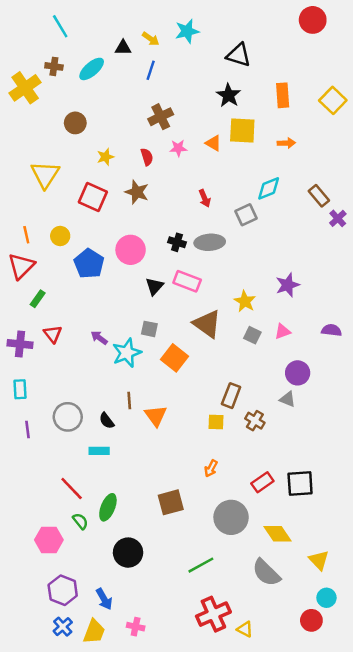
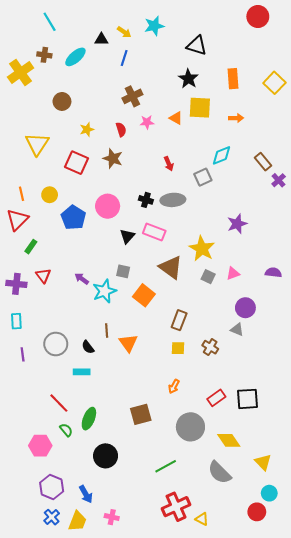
purple star: (288, 285) -> (237, 224), moved
yellow star: (245, 301) -> (202, 249), size x1.4
brown rectangle: (231, 396) -> (179, 320), moved

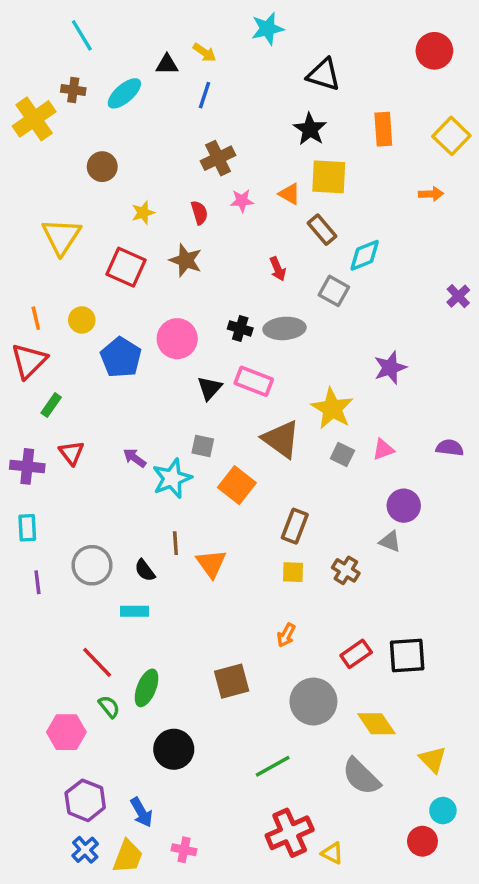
red circle: (258, 17) -> (434, 51), moved
cyan star: (154, 26) -> (267, 29), moved
orange arrow: (236, 118) -> (431, 194), moved
brown rectangle: (263, 162) -> (322, 230), moved
gray square: (203, 177) -> (334, 291), turned -36

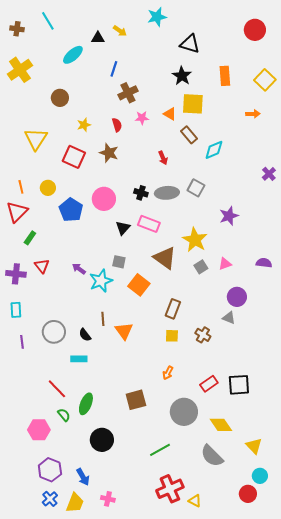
brown cross: (73, 90) -> (17, 29), moved
blue line: (204, 95) -> (114, 69), moved
gray square: (334, 291) -> (196, 188), moved
gray square: (342, 455) -> (201, 267), turned 32

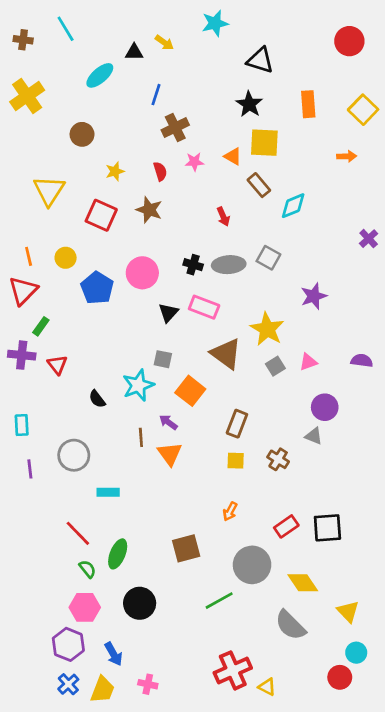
purple arrow: (79, 269) -> (168, 422), moved
purple cross: (16, 274) -> (22, 355), moved
black semicircle: (85, 335) -> (97, 399), moved
pink hexagon: (39, 430) -> (85, 607), moved
green line: (160, 450) -> (219, 601), moved

